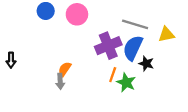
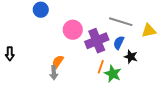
pink circle: (77, 14) -> (73, 30), moved
blue semicircle: (133, 48) -> (119, 43), size x0.6

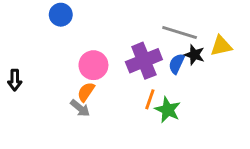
pink circle: (73, 30) -> (93, 65), moved
black star: (131, 57) -> (194, 55), moved
gray arrow: (54, 73) -> (80, 108), turned -48

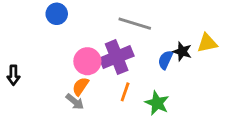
gray line: (180, 32) -> (135, 24), moved
purple cross: (144, 61) -> (117, 57), moved
orange line: (150, 99) -> (125, 92), moved

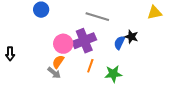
yellow triangle: (207, 43) -> (154, 13), moved
green star: (157, 103) -> (113, 74), turned -30

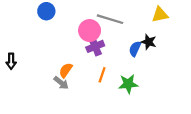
yellow triangle: (154, 13) -> (160, 15), moved
purple cross: (84, 41) -> (95, 46), size x0.7
pink circle: (63, 44) -> (90, 31), moved

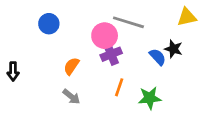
blue circle: (46, 11) -> (49, 24), moved
blue semicircle: (135, 49) -> (158, 57), turned 112
orange semicircle: (66, 70) -> (71, 66), moved

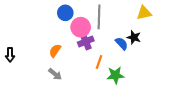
gray line: (128, 22) -> (99, 17), turned 75
blue circle: (49, 24) -> (65, 13), moved
orange line: (119, 87) -> (99, 62), moved

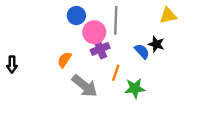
gray arrow: (55, 74) -> (85, 86), moved, size x1.6

